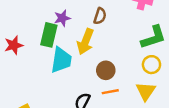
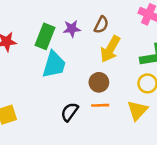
purple star: (62, 18) -> (72, 29), moved
yellow arrow: (85, 42) -> (110, 49), moved

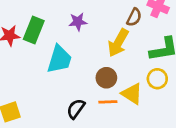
brown semicircle: (101, 25) -> (134, 17), moved
green rectangle: (45, 36) -> (34, 30), moved
yellow triangle: (137, 110) -> (132, 94), moved, turned -40

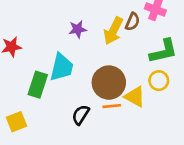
green rectangle: (34, 30) -> (38, 85), moved
yellow arrow: (118, 43) -> (113, 31), moved
brown circle: (106, 78) -> (109, 83), size x1.6

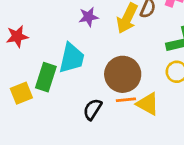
yellow triangle: (135, 97) -> (148, 104), moved
yellow square: (16, 122) -> (21, 93), moved

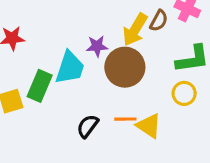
purple star: (89, 17) -> (97, 46), moved
brown circle: (123, 74) -> (125, 67), moved

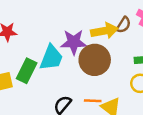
yellow arrow: (135, 30) -> (104, 31), turned -135
purple star: (97, 46) -> (74, 42), size x1.5

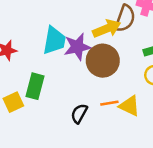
brown semicircle: (124, 25) -> (125, 18), size x1.5
cyan trapezoid: (51, 58) -> (54, 40), moved

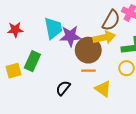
yellow arrow: (107, 29) -> (104, 37), moved
cyan trapezoid: (54, 40) -> (53, 28), turned -30
orange line: (109, 103) -> (88, 71), moved

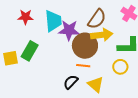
brown semicircle: (111, 20) -> (97, 19), moved
red star: (15, 30) -> (25, 17), moved
black semicircle: (63, 88) -> (71, 82), moved

